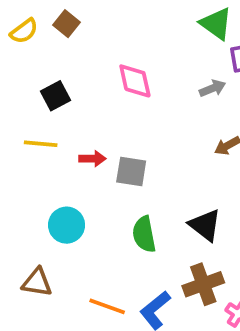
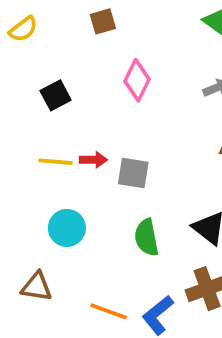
brown square: (67, 24) -> (103, 21), moved, turned 35
pink diamond: (135, 81) -> (137, 80), turned 39
yellow line: (41, 144) -> (56, 162), moved

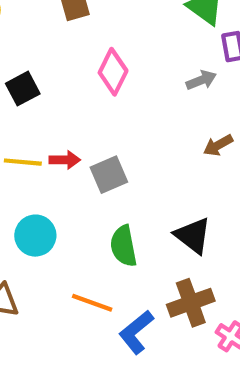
gray square: (133, 173) -> (109, 175), turned -32
orange line: (109, 311) -> (92, 303), moved

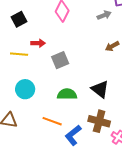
red arrow: (65, 160) -> (38, 43), moved
green semicircle: (124, 246) -> (67, 94), turned 102
brown cross: (191, 303) -> (99, 121), turned 35

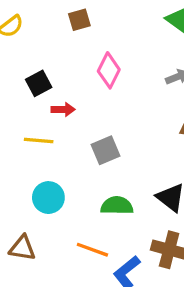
red arrow: (38, 43) -> (63, 109), moved

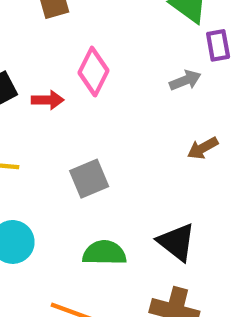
red arrow: (63, 109) -> (48, 100), moved

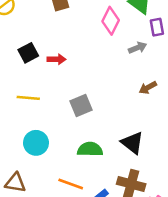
pink diamond: (93, 72) -> (111, 21), moved

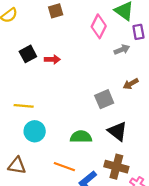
yellow line: (28, 98) -> (24, 106), moved
gray square: (81, 106) -> (104, 99), moved

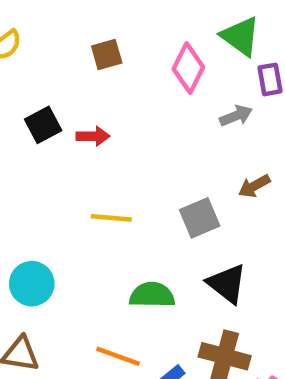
brown square: (56, 11) -> (107, 54), moved
yellow line: (24, 106) -> (111, 218), moved
cyan circle: (35, 131) -> (32, 284), moved

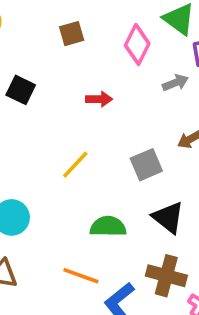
black square: (43, 125) -> (21, 90), turned -36
red arrow: (93, 136) -> (99, 99), moved
yellow line: (111, 218) -> (75, 165), turned -52

